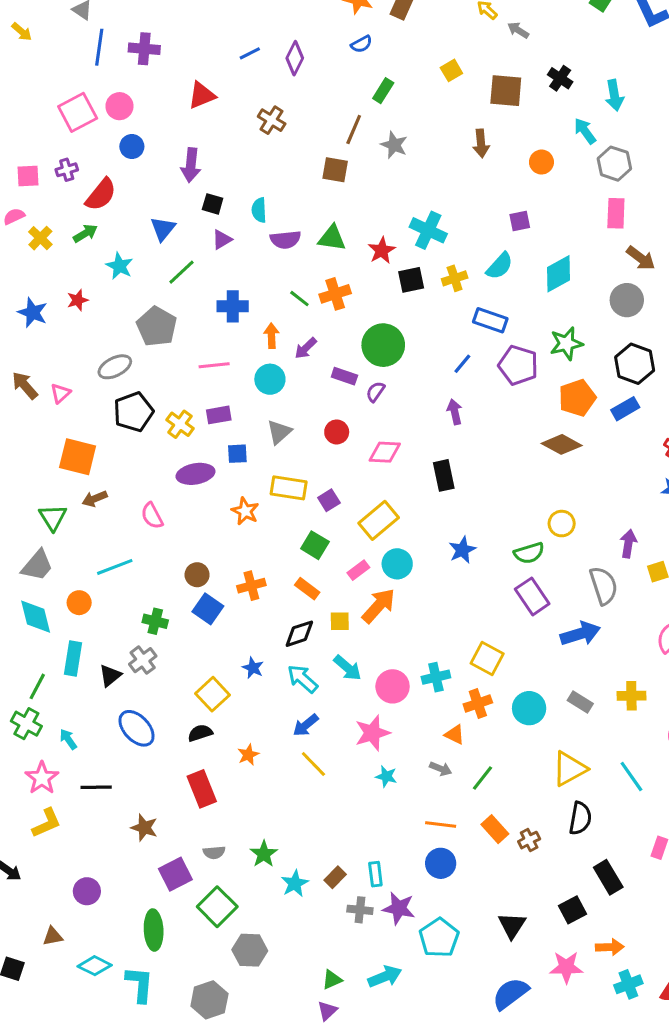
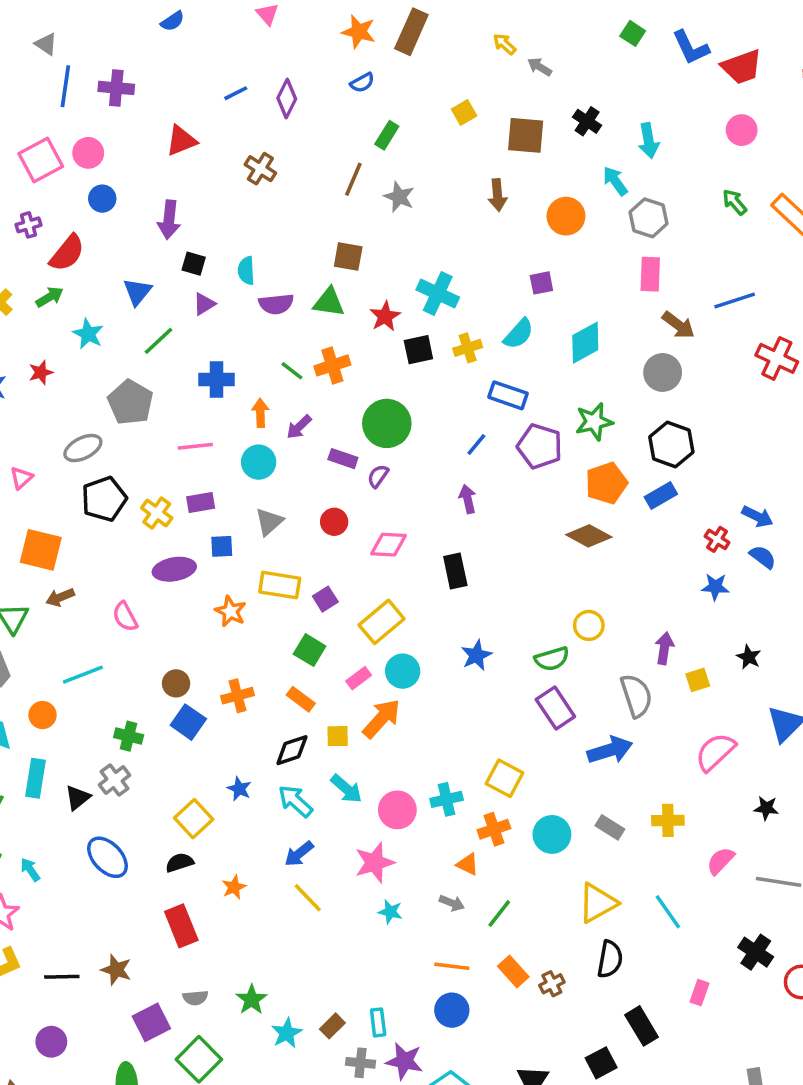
orange circle: (541, 162) -> (566, 216), size x1.4
brown square: (335, 170) -> (348, 257), moved
black line: (96, 787) -> (62, 977), moved

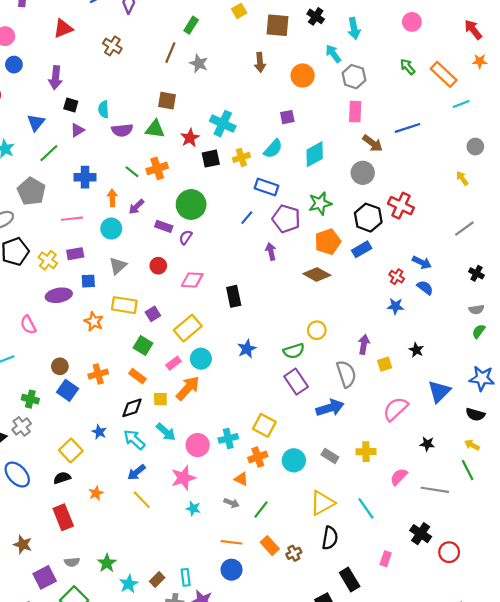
red cross: (777, 358) -> (401, 206), moved
purple arrow: (468, 499) -> (271, 252), moved

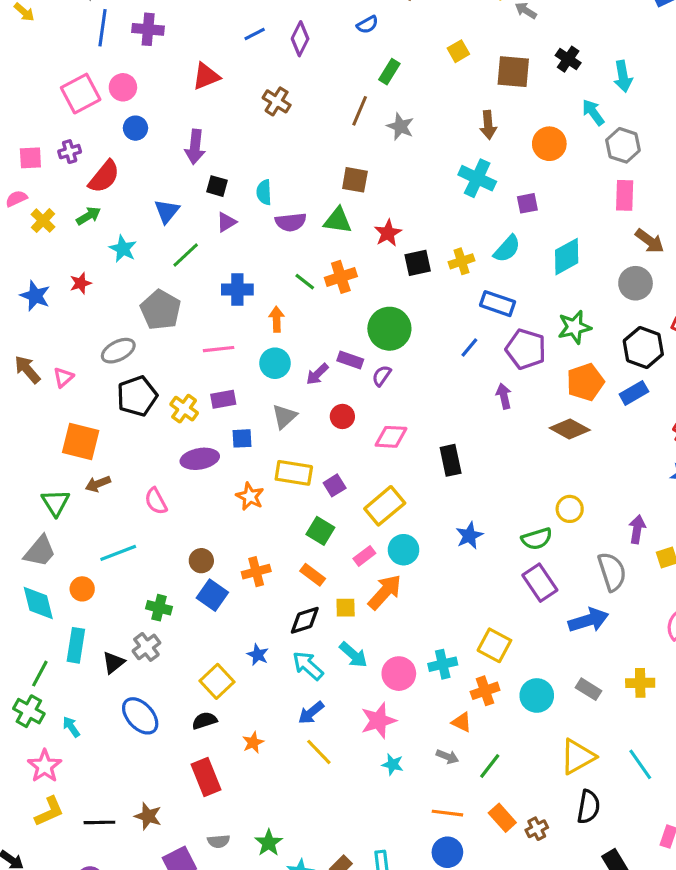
cyan cross: (223, 124) -> (477, 178), moved
purple arrow: (136, 207) -> (317, 374), moved

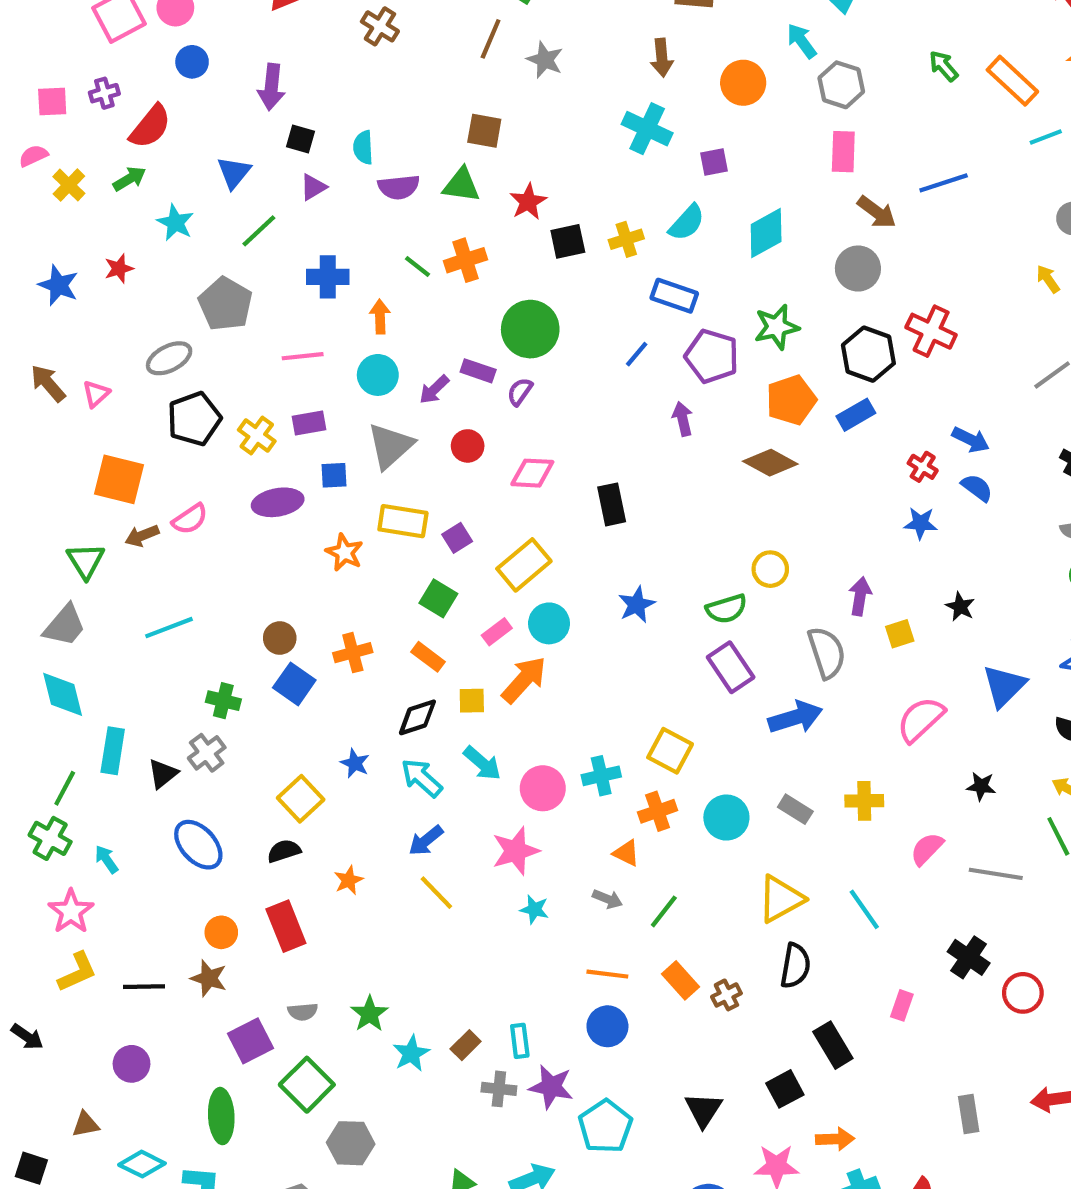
gray triangle: (284, 416) -> (390, 446), size x1.4
pink semicircle: (156, 501) -> (190, 519), moved, turned -96
orange circle: (82, 589) -> (221, 932), moved

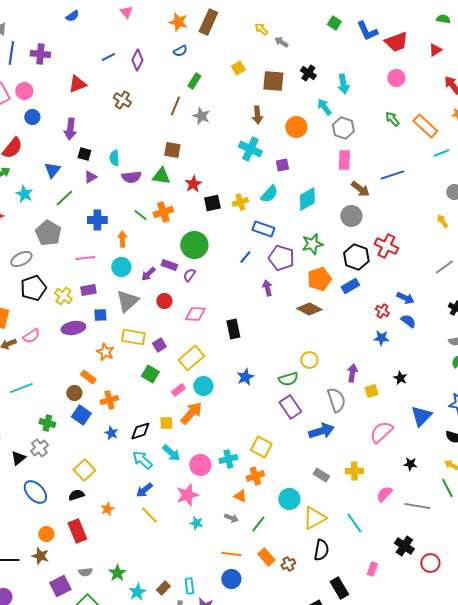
orange rectangle: (428, 657) -> (88, 377), moved
blue star: (355, 763) -> (111, 433), moved
cyan circle: (726, 818) -> (289, 499), moved

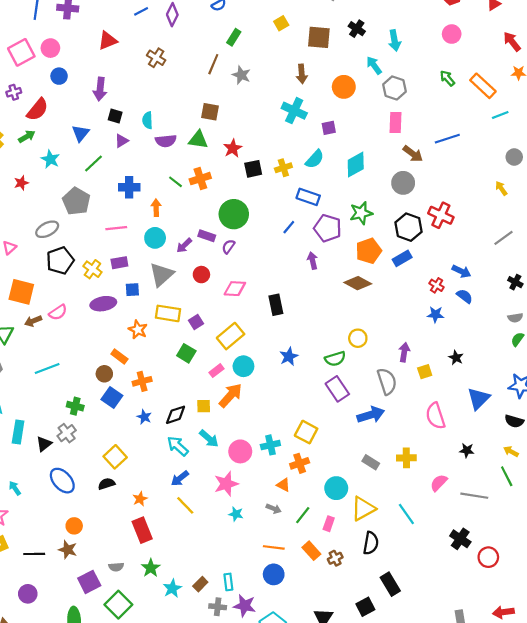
pink semicircle: (381, 432) -> (435, 416), turned -65
red rectangle: (77, 531) -> (142, 530), moved
pink rectangle: (372, 569) -> (329, 524), moved

